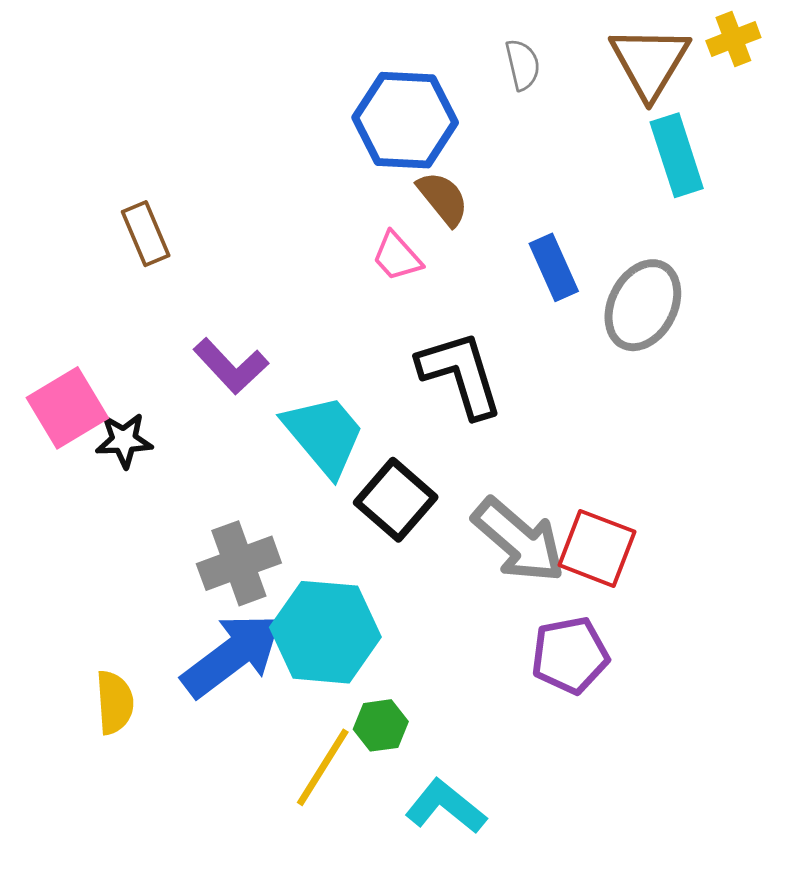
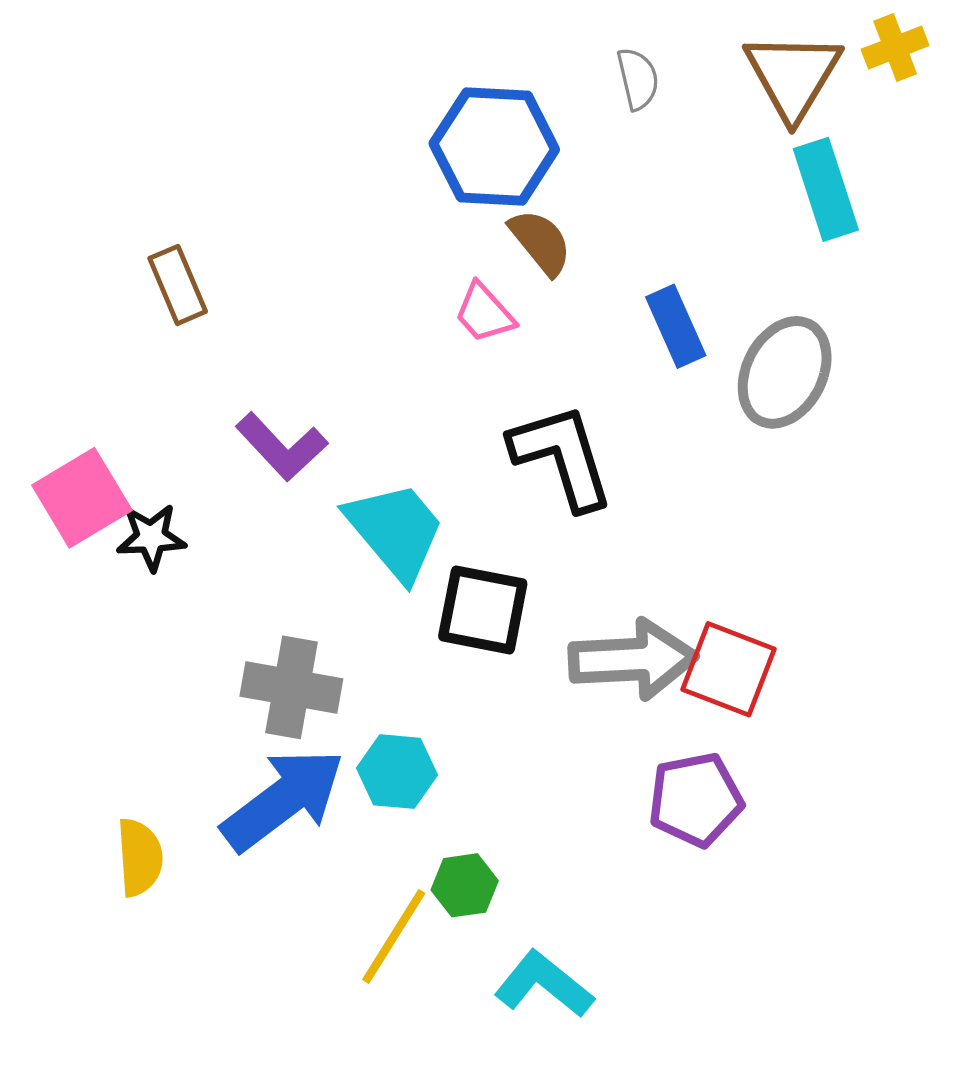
black square: (396, 500) -> (483, 610), turned -30
gray arrow: (519, 540) -> (633, 659), turned -44
gray cross: (239, 563) -> (291, 687), turned 30
cyan hexagon: (325, 632) -> (397, 772), size x0.6

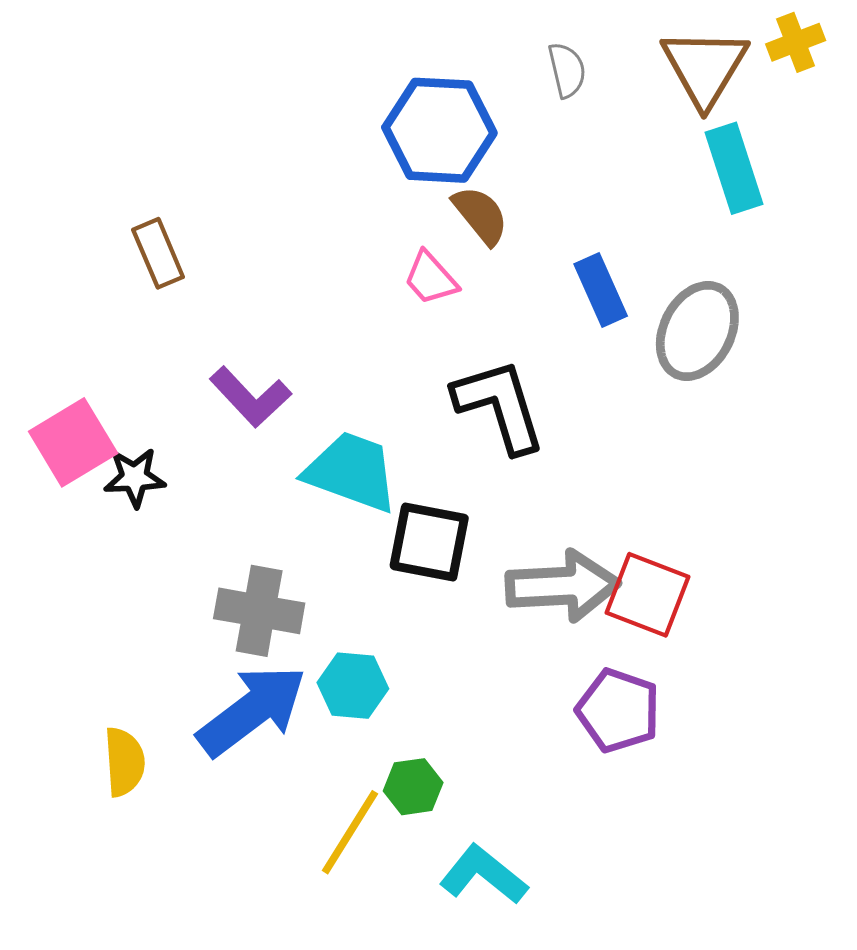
cyan trapezoid: (395, 531) -> (352, 472), turned -30
purple pentagon: (696, 800) -> (618, 711), turned 30

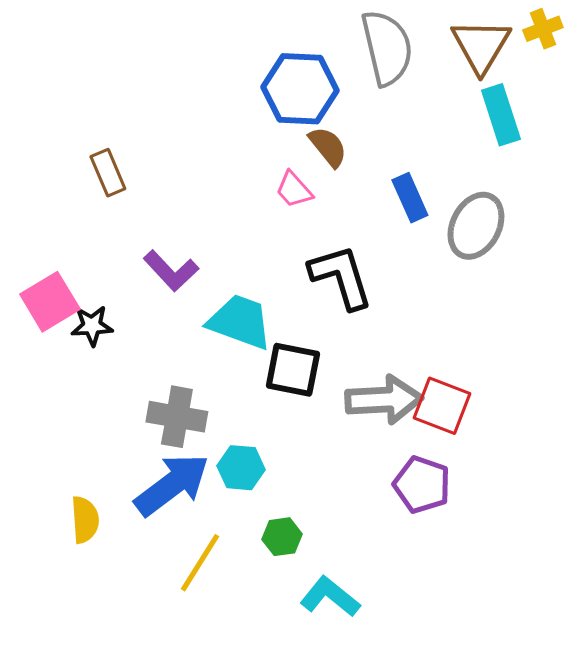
gray semicircle: (567, 70) -> (387, 48), size x2.0
yellow line: (350, 832) -> (200, 563), moved

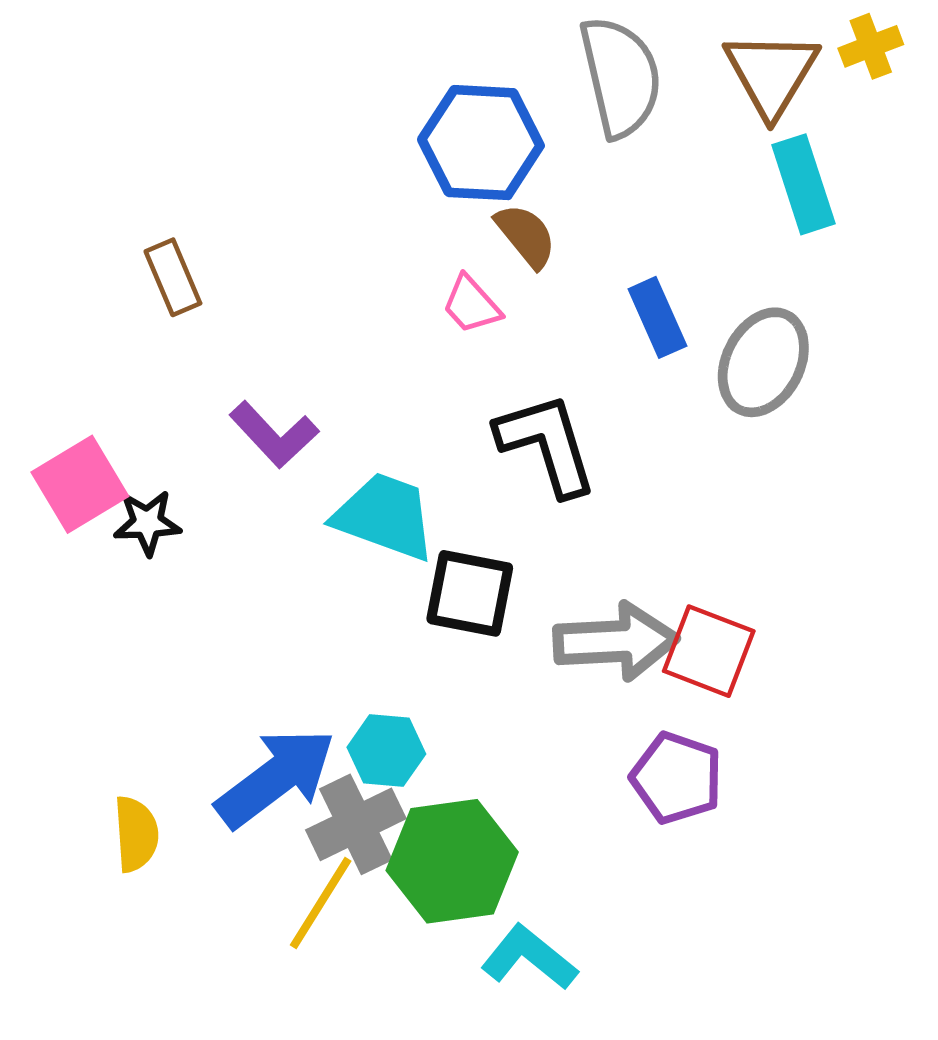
gray cross: (177, 417) -> (356, 824), moved, turned -36
green hexagon: (282, 537) -> (452, 861), size x2.0

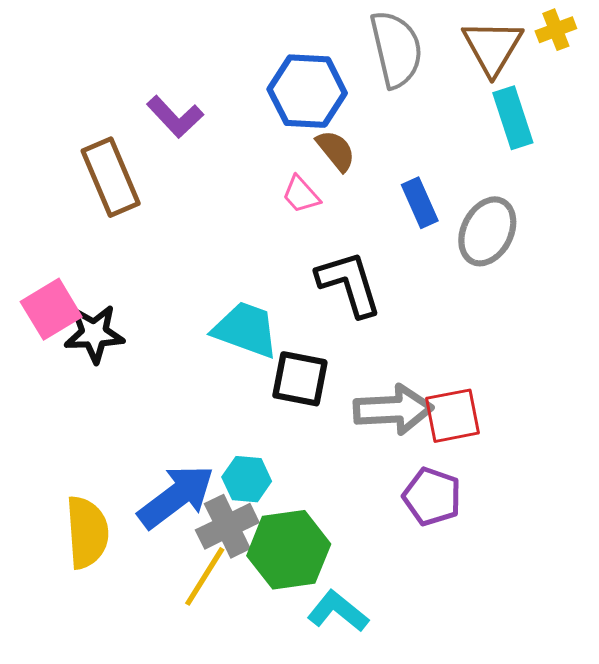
brown rectangle: (173, 277) -> (111, 177), size x1.6
purple L-shape: (274, 435) -> (175, 117), moved
black star: (147, 523) -> (94, 334), size x1.4
red square: (709, 651) -> (453, 416), turned -32
yellow semicircle: (136, 834) -> (87, 532), size x1.5

